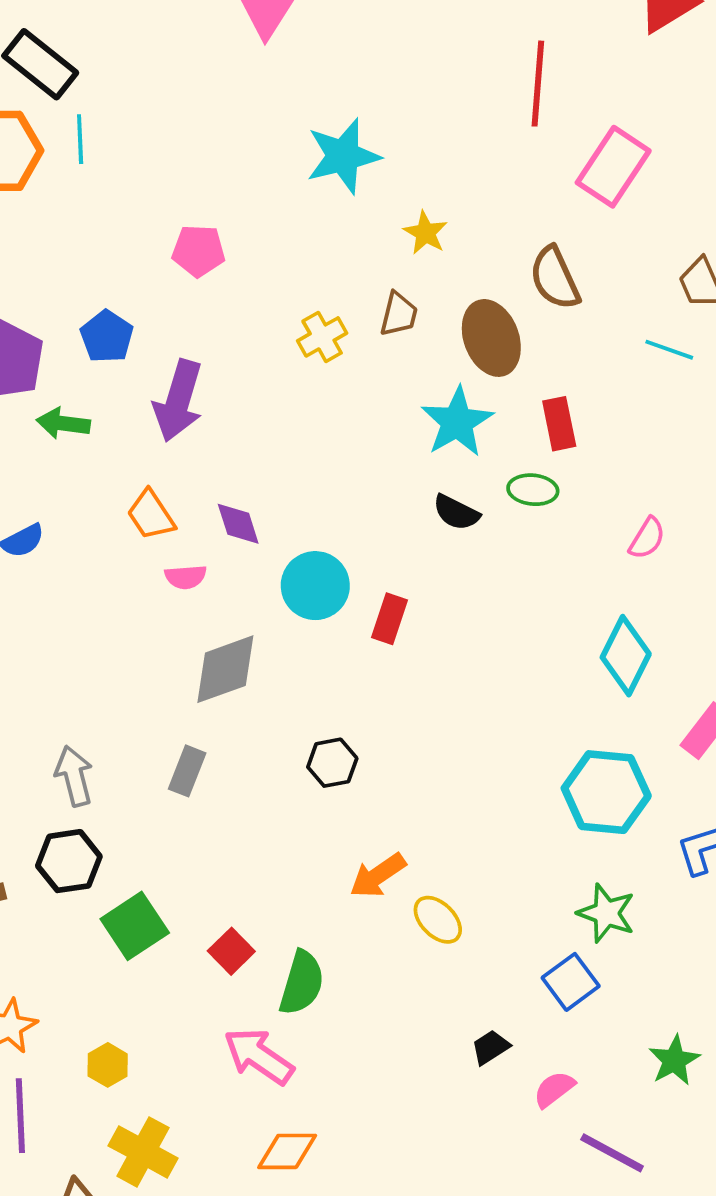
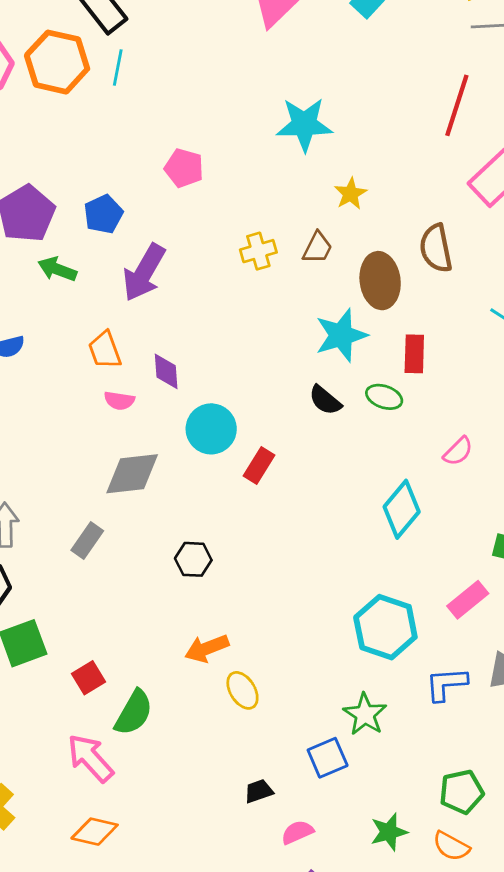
cyan diamond: (626, 656) -> (402, 509), moved

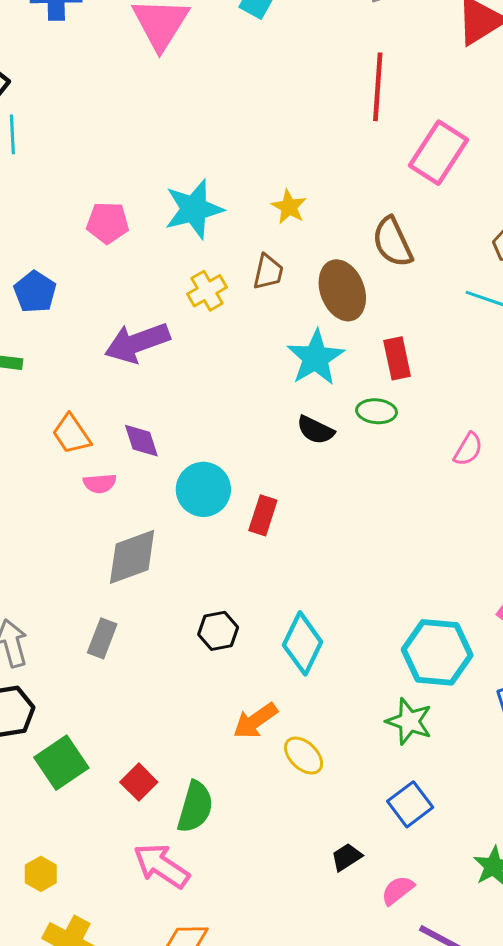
cyan star: (304, 124) -> (194, 209), moved
purple arrow: (144, 273) -> (137, 343), moved, turned 54
cyan diamond: (402, 509) -> (303, 643), moved
green star: (365, 714) -> (409, 721), moved

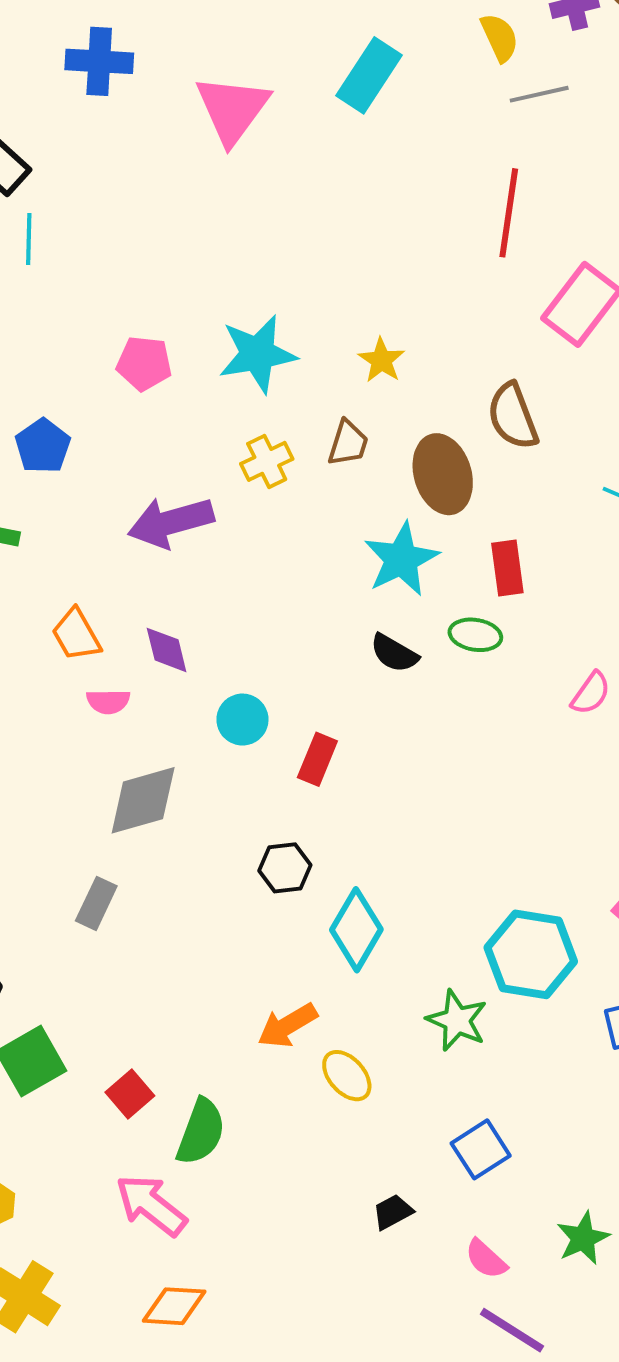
cyan circle: (203, 489) -> (242, 720), size x0.7
black hexagon: (218, 631) -> (285, 868), moved
green star: (409, 721) -> (457, 1020), moved
pink semicircle: (398, 890) -> (486, 1259), moved, turned -104

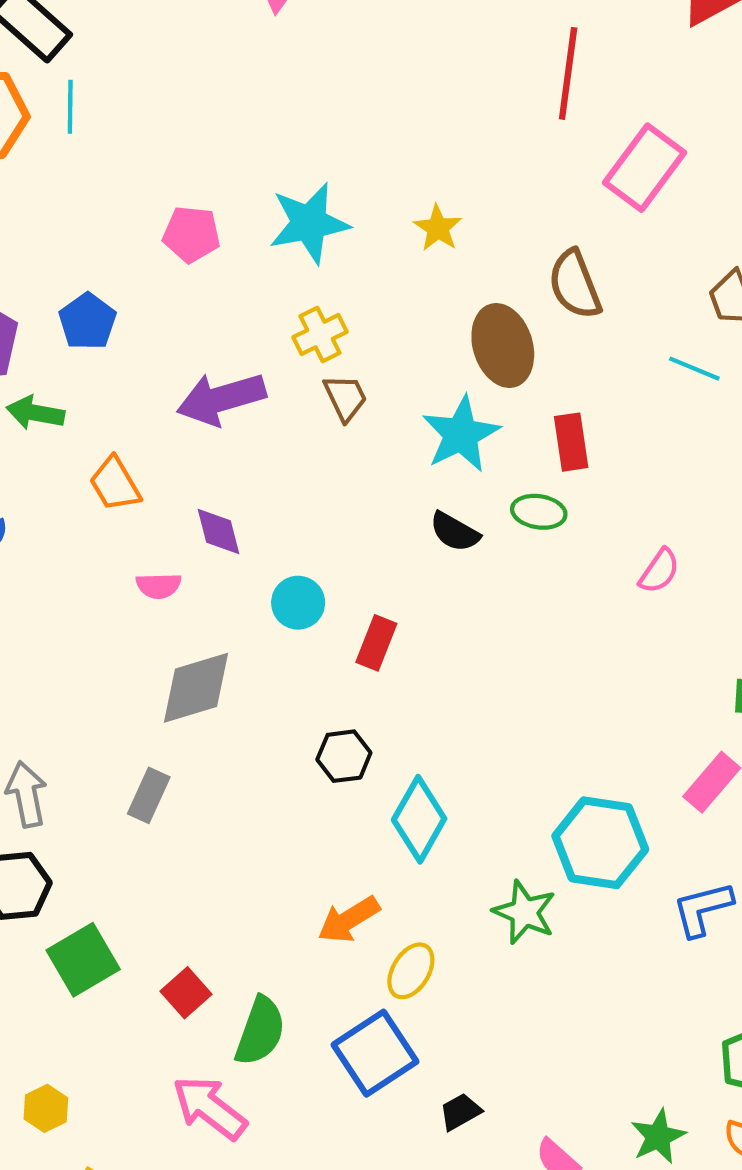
brown trapezoid: (348, 443) -> (345, 398), moved, turned -42
orange trapezoid: (76, 635) -> (115, 484), moved
yellow ellipse: (347, 1076) -> (411, 971), turned 74
blue square: (481, 1149) -> (375, 1053), moved, size x1.4

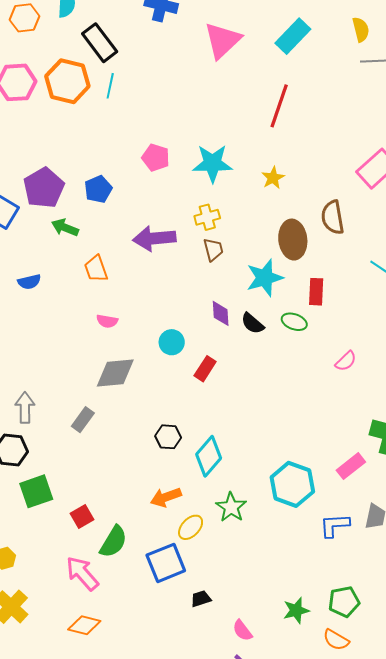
red line: (568, 73) -> (279, 106), moved
purple diamond: (218, 531) -> (221, 313), moved
black hexagon: (344, 756) -> (168, 437), moved
green star: (524, 912) -> (231, 507), moved
green star: (658, 1137) -> (296, 610), moved

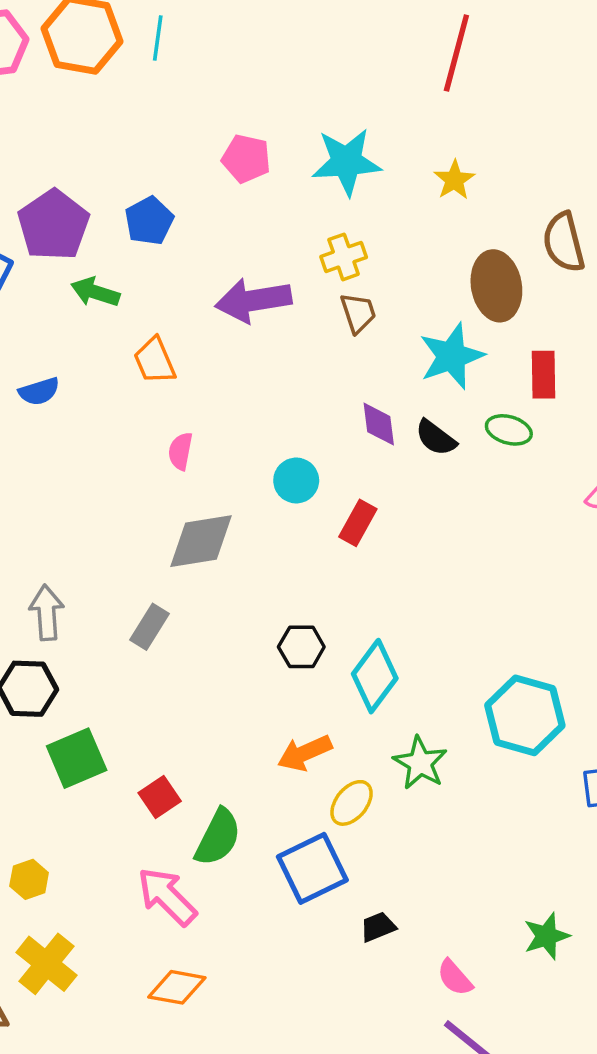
pink semicircle: (107, 321) -> (180, 451), turned 95

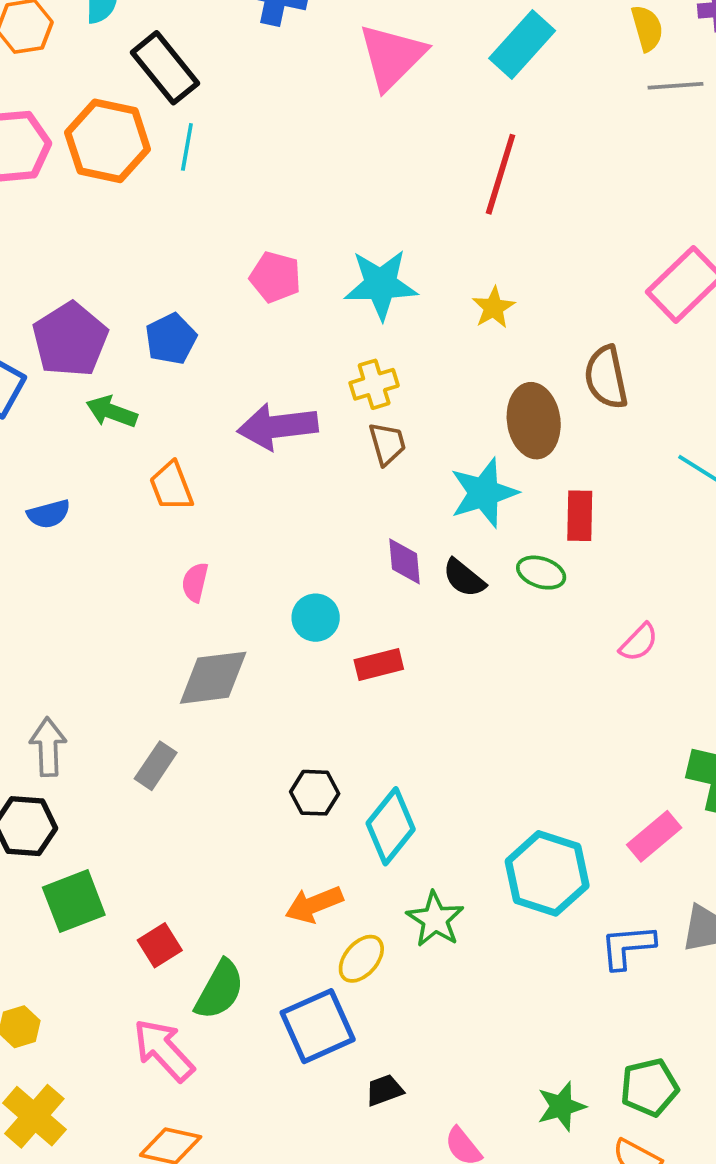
red rectangle: (358, 523) -> (379, 664), turned 45

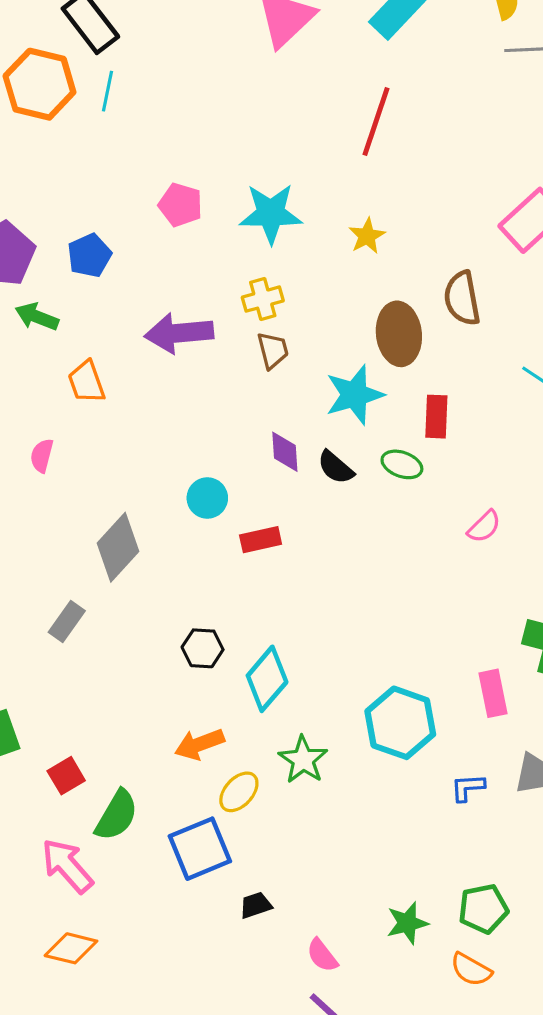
pink semicircle: (195, 582) -> (42, 456), moved
gray diamond: (213, 678) -> (118, 547), turned -42
pink rectangle: (654, 836) -> (493, 693), turned -63
blue L-shape: (628, 947) -> (468, 788), size x0.7

